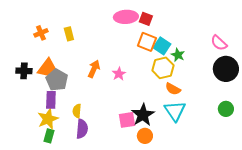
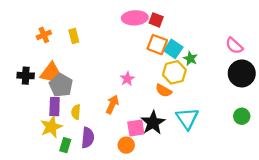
orange arrow: (94, 69) -> (112, 104), moved
orange semicircle: (173, 89) -> (164, 91), moved
yellow semicircle: (77, 111) -> (76, 112), moved
green rectangle: (49, 136) -> (65, 145), moved
orange circle: (145, 136) -> (126, 145), moved

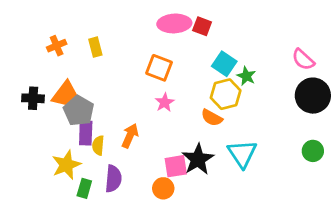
orange square: (157, 45) -> (159, 68), moved
orange arrow: (112, 104) -> (130, 136), moved
purple rectangle: (55, 107) -> (86, 133), moved

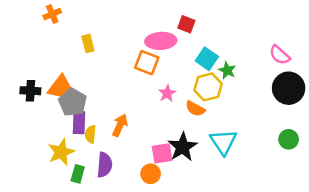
pink ellipse: (174, 23) -> (161, 41), moved
orange cross: (57, 46) -> (52, 14), moved
pink star: (165, 102) -> (167, 93), moved

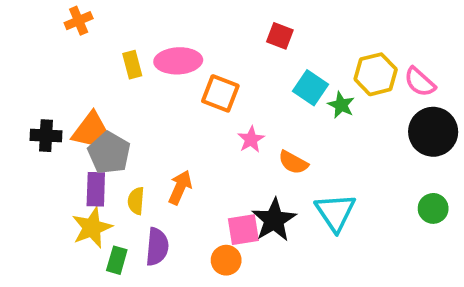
pink ellipse: (161, 41) -> (178, 61), moved
yellow hexagon: (208, 87) -> (376, 74), moved
purple rectangle: (79, 123) -> (96, 189), moved

